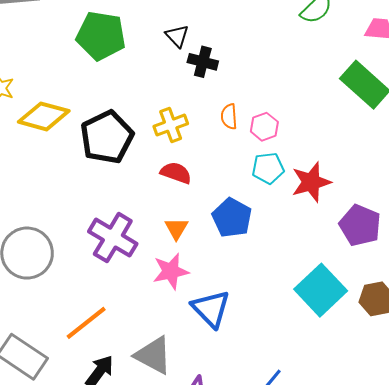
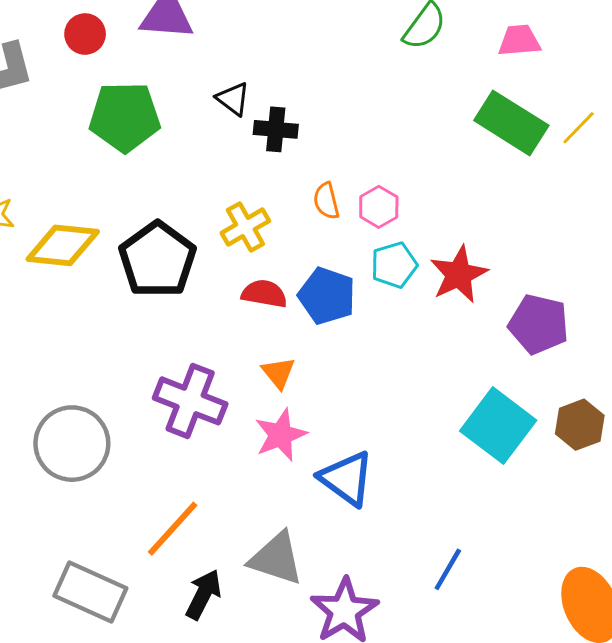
blue pentagon: (232, 218) -> (327, 296), moved

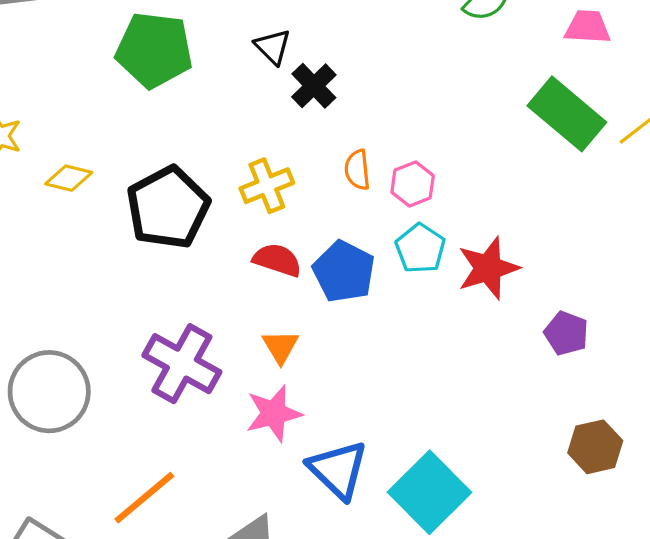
black cross: (276, 129) -> (314, 86), turned 33
yellow diamond: (63, 245) -> (69, 178), size x0.6
cyan pentagon: (394, 265) -> (420, 248), turned -30
purple pentagon: (539, 324) -> (566, 333), size x0.7
cyan square: (498, 426) -> (430, 492), moved

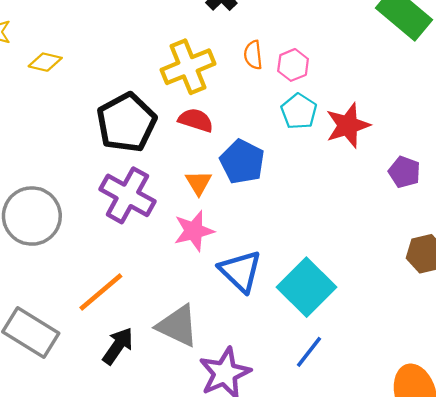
yellow cross: (267, 186) -> (188, 67), size x1.4
black pentagon: (168, 208) -> (126, 123), moved
blue pentagon: (344, 272) -> (242, 162), moved

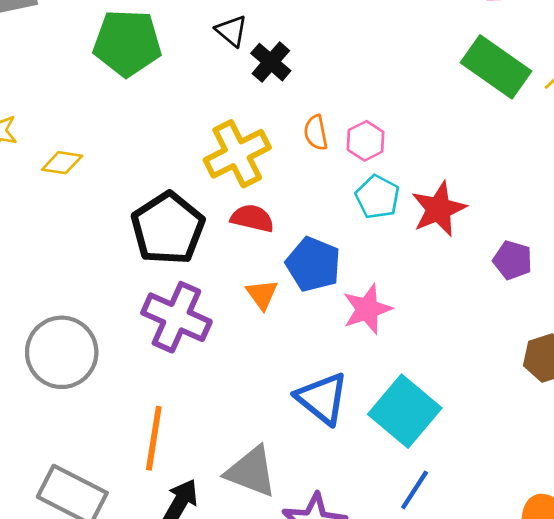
pink star: (194, 231) -> (367, 309), moved
orange line: (101, 292) -> (154, 438), turned -36

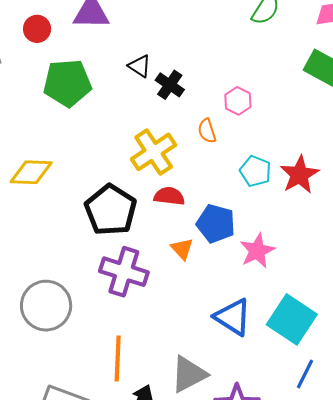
pink hexagon: (366, 141) -> (238, 101), moved
yellow diamond: (62, 163) -> (31, 172), size x1.5
gray triangle: (251, 472) -> (189, 374), turned -42

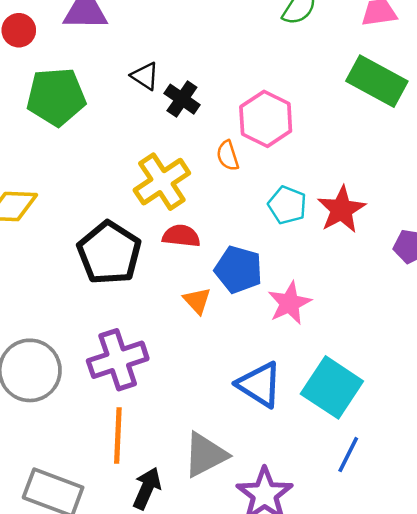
pink hexagon: (238, 101) -> (266, 119), size x1.6
purple cross: (124, 272) -> (118, 360), moved, turned -36

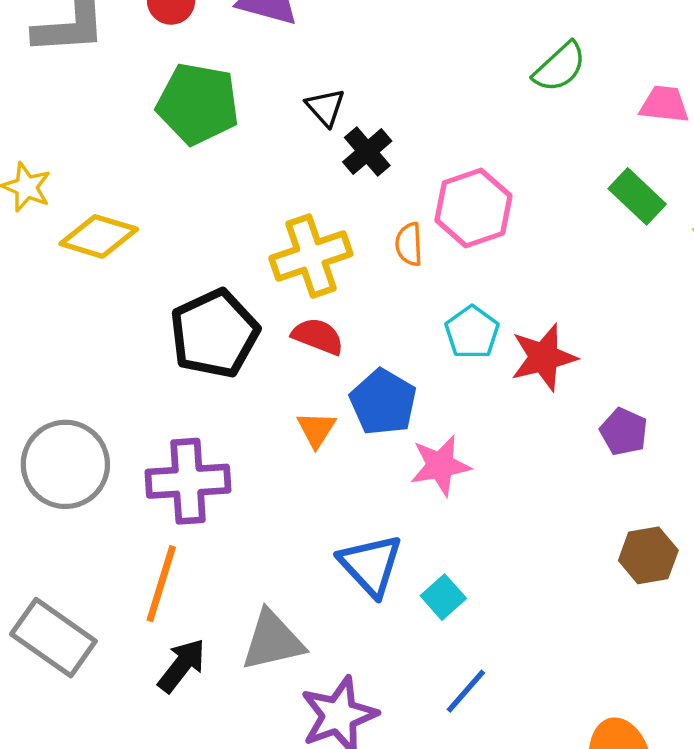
green rectangle: (377, 81) -> (637, 196), size x0.7
cyan square: (332, 387) -> (443, 597), moved, size x0.5

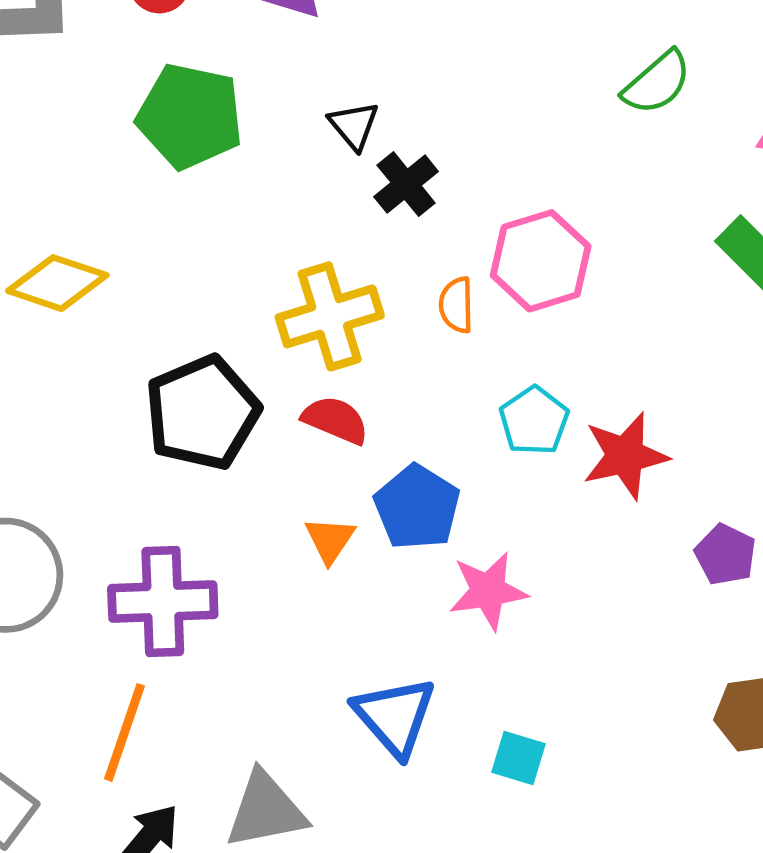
cyan square: (443, 597) -> (519, 758), moved, turned -33

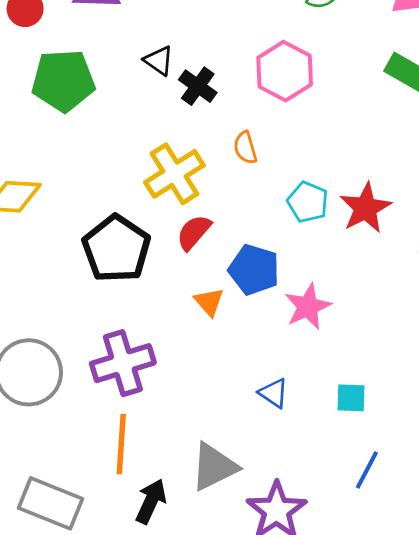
pink hexagon: (541, 261) -> (285, 71), moved
red semicircle: (335, 420) -> (194, 232), turned -57
blue triangle: (395, 716) -> (274, 393), size x0.6

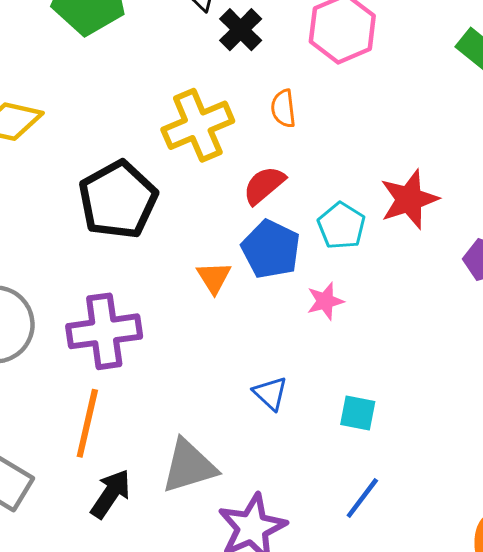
cyan pentagon: (308, 202) -> (341, 226), moved
red semicircle: (194, 232) -> (264, 185), moved
pink star: (308, 307) -> (325, 301), size x0.7

